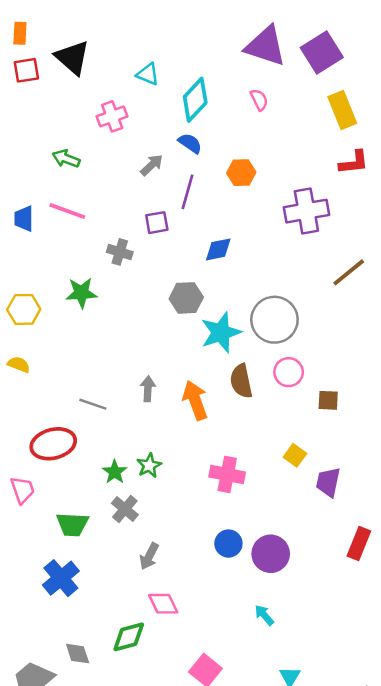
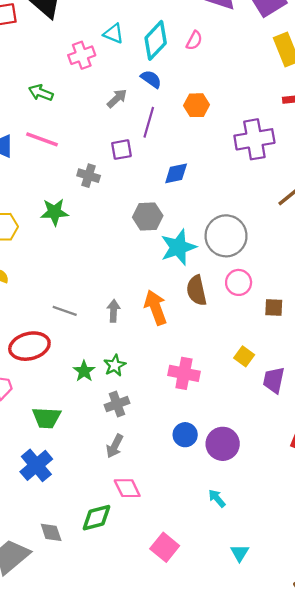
cyan triangle: (148, 74) -> (114, 34), moved
pink semicircle: (259, 100) -> (194, 40), moved, turned 54
gray arrow: (148, 389) -> (114, 311), moved
gray cross: (125, 509) -> (117, 404), moved, turned 30

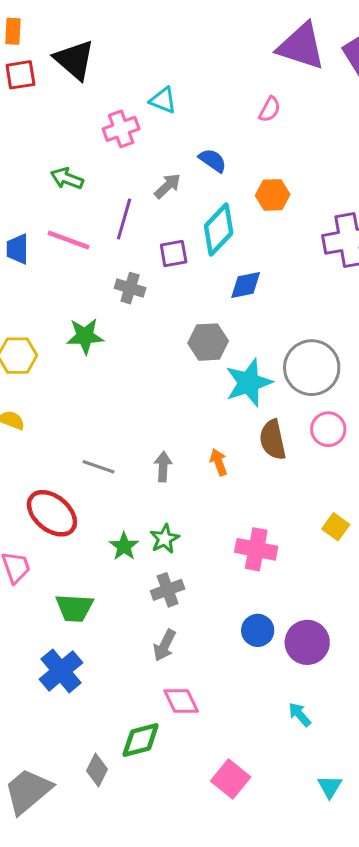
cyan diamond: (156, 40) -> (219, 229), moved
purple line: (149, 122) -> (124, 219), moved
orange arrow: (156, 307) -> (219, 462), size x0.6
red ellipse: (29, 346) -> (52, 513), turned 54
gray diamond: (51, 532) -> (97, 770), moved, turned 45

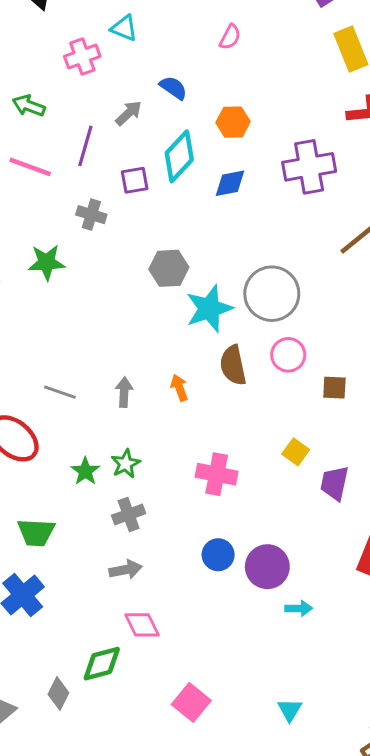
blue diamond: (246, 285) -> (230, 183), moved
gray arrow: (165, 645) -> (126, 570), turned -128
cyan arrow: (300, 714) -> (299, 608), moved, turned 130

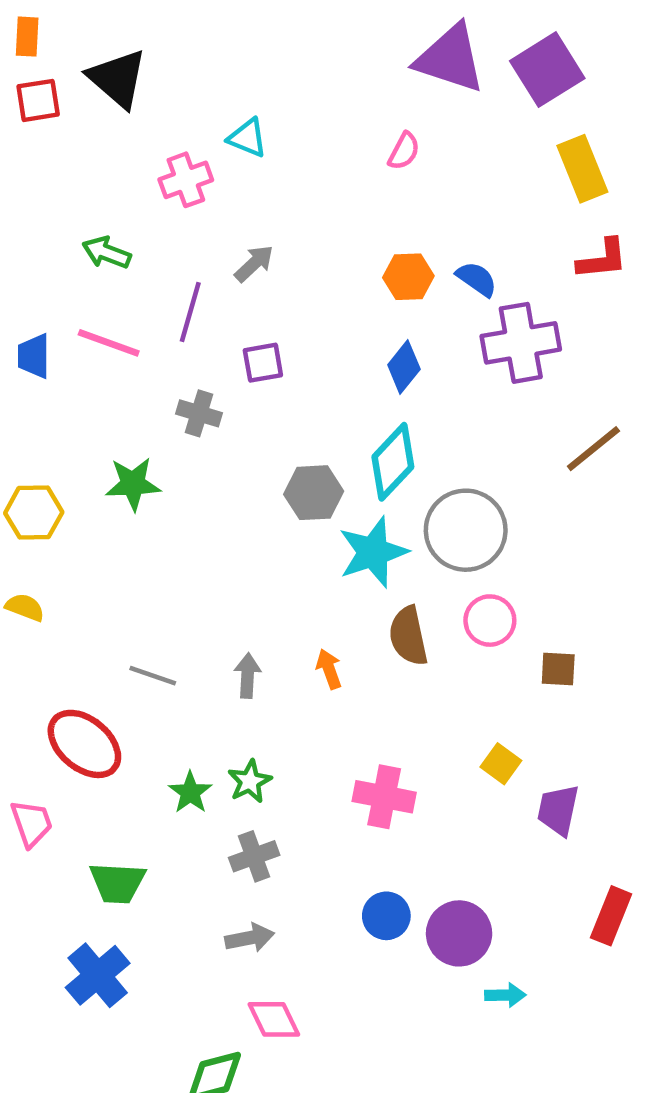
blue semicircle: (173, 88) -> (477, 279), moved
cyan diamond: (179, 156) -> (393, 462), moved
blue diamond: (230, 183) -> (404, 367), turned -40

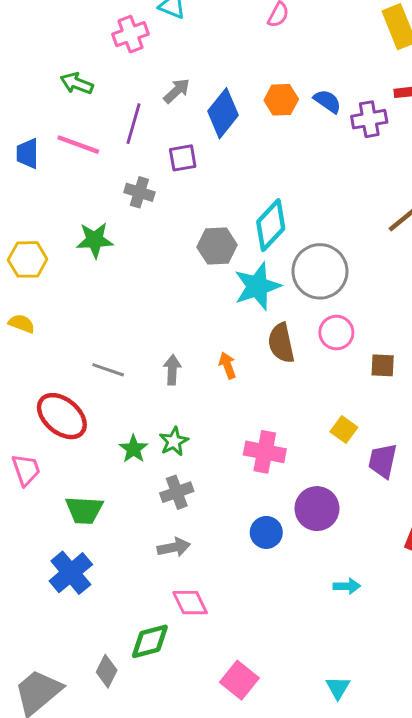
purple cross: (521, 343) -> (369, 119), moved, size x0.7
blue diamond: (404, 367) -> (223, 113), moved, size x1.4
purple circle: (459, 933) -> (317, 509), moved

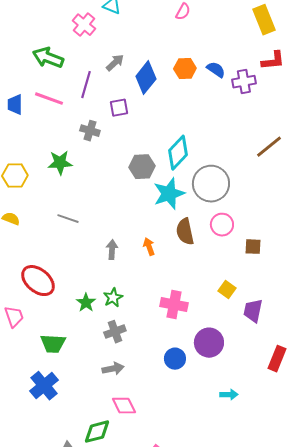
pink cross: (130, 34) -> (84, 25), turned -30
green arrow: (77, 83) -> (48, 58), size x1.4
gray line: (108, 370) -> (68, 219), moved

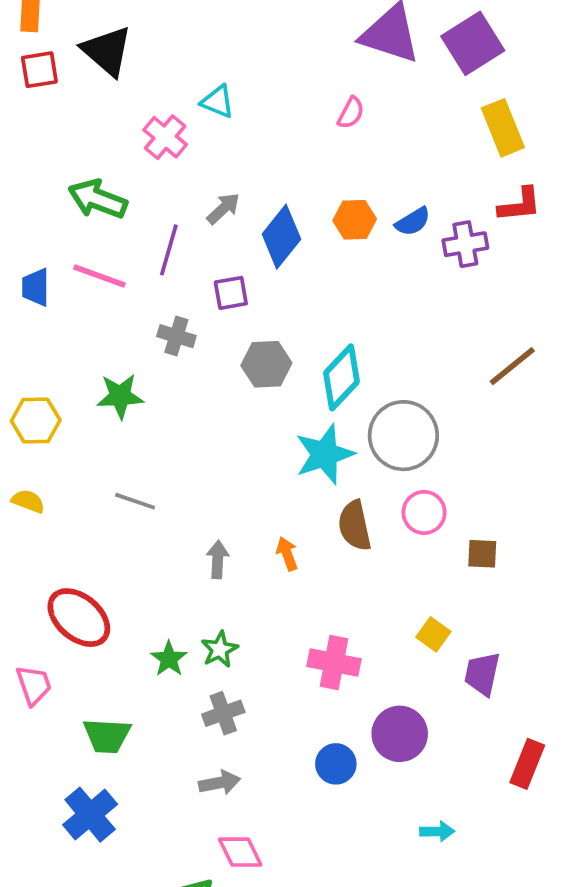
blue semicircle: (216, 70) -> (413, 222), turned 114
gray hexagon: (142, 167) -> (266, 364), moved

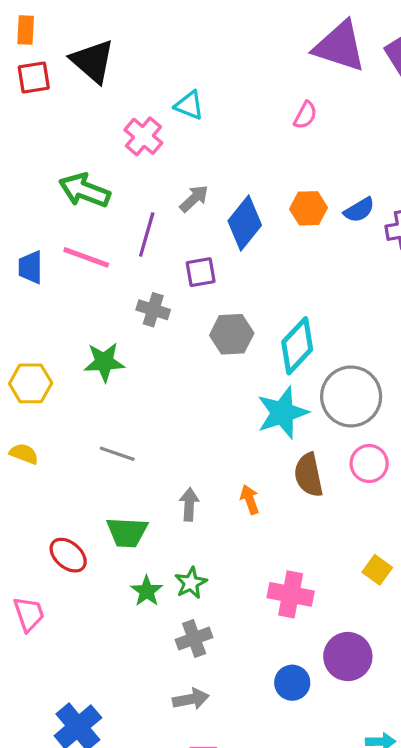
red ellipse: (79, 618) -> (68, 555), size x0.7
green trapezoid: (107, 736) -> (127, 532), moved

